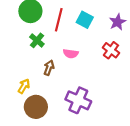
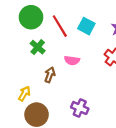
red line: (59, 20) -> (60, 26), turned -45
purple cross: (78, 100) -> (80, 108), size x0.7

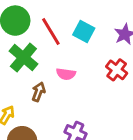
green cross: (38, 47) -> (23, 58), size x1.5

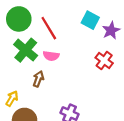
cyan square: (84, 32) -> (90, 20), moved
pink semicircle: (66, 74) -> (51, 56), moved

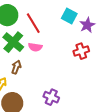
red cross: (104, 60) -> (81, 51), turned 35
brown arrow: (38, 79) -> (16, 67), moved

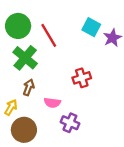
pink semicircle: (35, 47) -> (52, 103), moved
red cross: (81, 51) -> (82, 78), moved

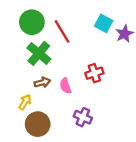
brown arrow: (29, 87) -> (42, 82), turned 56
pink semicircle: (52, 103) -> (65, 86), moved, turned 63

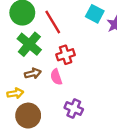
red cross: (94, 73) -> (66, 55), moved
yellow arrow: (25, 102) -> (15, 93), turned 49

